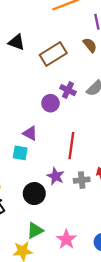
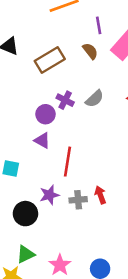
purple triangle: (30, 133) -> (42, 141), moved
purple star: (56, 176) -> (49, 195), turned 30

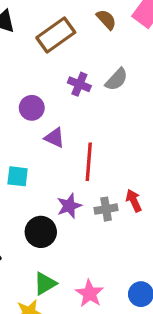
purple circle: (45, 114) -> (32, 108), moved

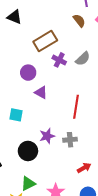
brown rectangle: (56, 35) -> (45, 41), moved
red line: (89, 162) -> (76, 107), moved
red arrow: (134, 201) -> (84, 168), moved, turned 80

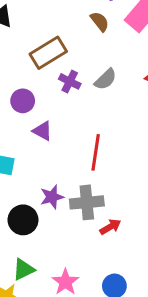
gray cross: (70, 140) -> (87, 202), size x1.5
red arrow: (84, 168) -> (110, 227), moved

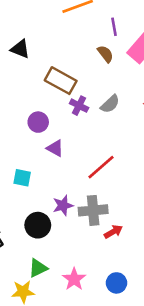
brown rectangle: (48, 53) -> (61, 81), turned 60
red line: (96, 152) -> (101, 167), turned 40

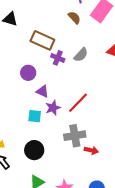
cyan square: (22, 178) -> (35, 116), moved
purple star: (63, 205) -> (53, 108), moved
red arrow: (113, 232) -> (91, 150), turned 48

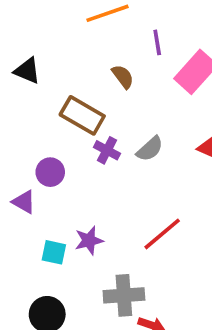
brown semicircle: (74, 18) -> (123, 77), moved
purple triangle: (42, 91) -> (24, 202), moved
red line: (78, 103) -> (162, 234), moved

